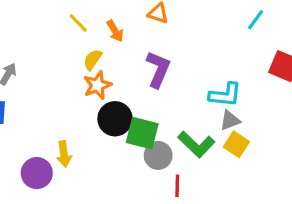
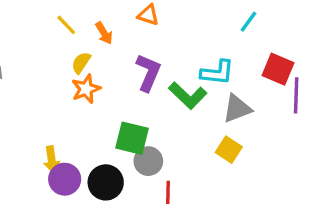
cyan L-shape: (225, 95) -> (217, 72), moved
black circle: (115, 119) -> (106, 182), moved
gray triangle: (230, 120) -> (237, 109), moved, size x1.4
green L-shape: (196, 144) -> (188, 95), moved
purple circle: (37, 173) -> (65, 179), moved

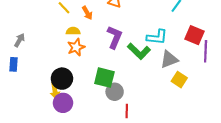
yellow semicircle: (81, 63) -> (73, 31), turned 56
yellow square: (229, 150) -> (179, 80), moved
black circle: (106, 182) -> (62, 79), moved

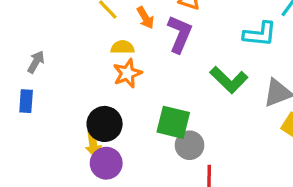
purple L-shape: (115, 37) -> (180, 34), moved
cyan L-shape: (157, 37) -> (260, 34), moved

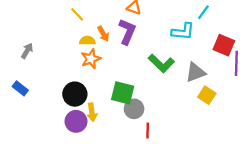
orange arrow: (145, 18) -> (103, 34), moved
blue rectangle: (26, 101) -> (20, 88), moved, turned -56
yellow arrow: (93, 144) -> (92, 112), moved

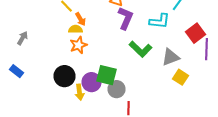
purple L-shape: (127, 31) -> (126, 18), moved
orange arrow: (103, 34) -> (80, 19), moved
red square: (224, 45) -> (196, 33), turned 30
purple circle: (76, 121) -> (92, 82), moved

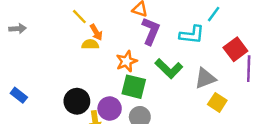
gray arrow: (22, 38) -> (18, 29), moved, turned 56
orange star: (78, 45) -> (127, 61), moved
green square: (106, 75) -> (134, 87), moved

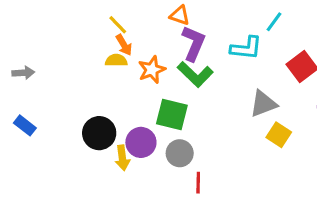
yellow line: (79, 17) -> (118, 25), moved
gray arrow: (18, 29) -> (23, 73), moved
orange star: (127, 61) -> (152, 70), moved
green L-shape: (169, 69) -> (195, 74), moved

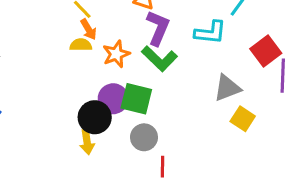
black circle: (99, 133) -> (95, 117), moved
purple circle: (141, 142) -> (113, 99), moved

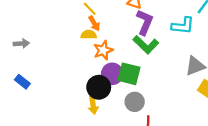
orange star: (116, 54) -> (103, 50), moved

